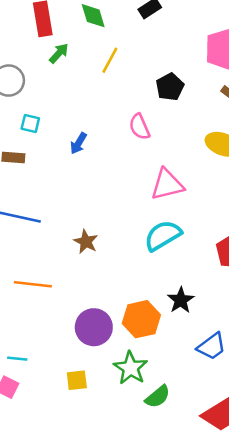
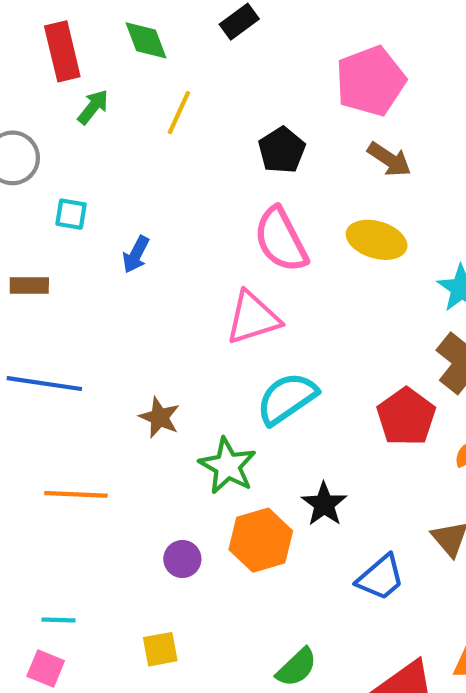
cyan square: (30, 124) -> (71, 214), moved
pink semicircle: (139, 127) -> (281, 240), moved, size x1.5
pink triangle: (167, 185) -> (253, 318), moved
purple circle: (94, 327) -> (182, 559), size x0.6
green star: (131, 368) -> (228, 466), moved

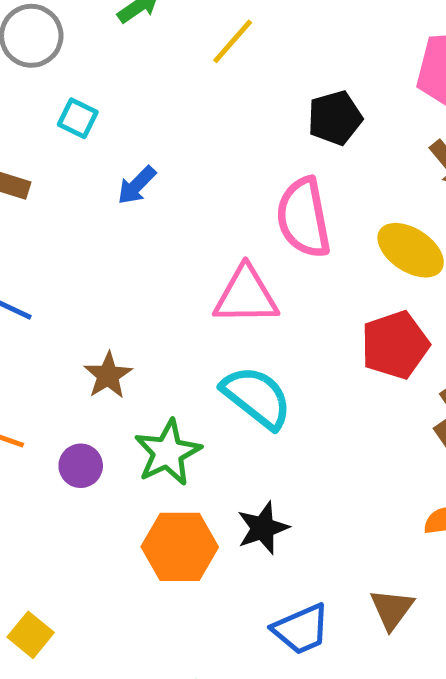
cyan semicircle: (287, 398) -> (257, 397), turned 56
red pentagon: (406, 417) -> (395, 345), moved
purple circle: (182, 559) -> (81, 466), moved
yellow square: (160, 649) -> (31, 635), turned 33

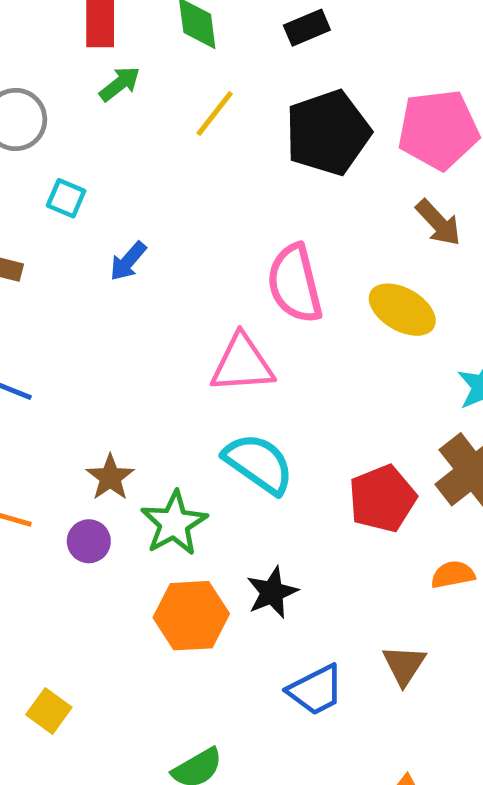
black pentagon: (335, 118) -> (328, 133), moved, size x1.6
red pentagon: (395, 345) -> (382, 499), moved
brown star: (108, 375) -> (110, 477), moved

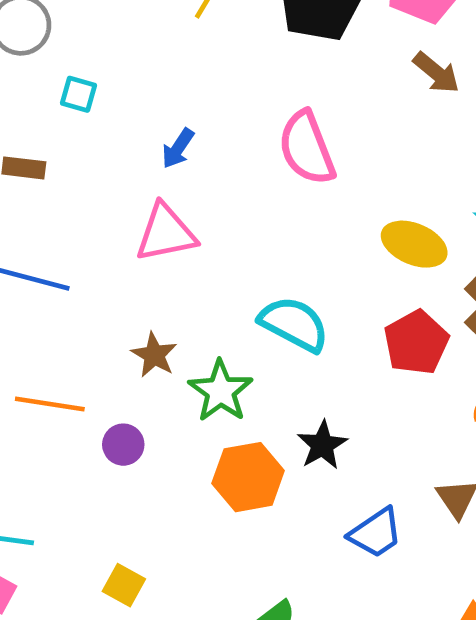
blue arrow: (128, 261) -> (178, 148), moved
yellow ellipse: (402, 310) -> (414, 244), moved
pink triangle: (242, 364) -> (166, 233), moved
purple circle: (89, 541) -> (123, 445), moved

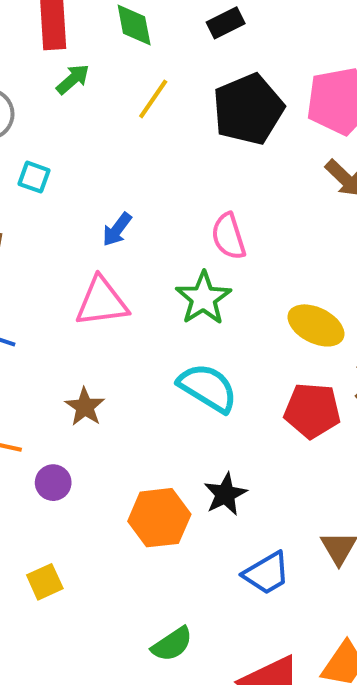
pink semicircle: (307, 148) -> (228, 236), size x0.7
red pentagon: (416, 342) -> (312, 411), turned 30
green star: (221, 391) -> (203, 298), moved
yellow square: (124, 585) -> (45, 582), moved, turned 33

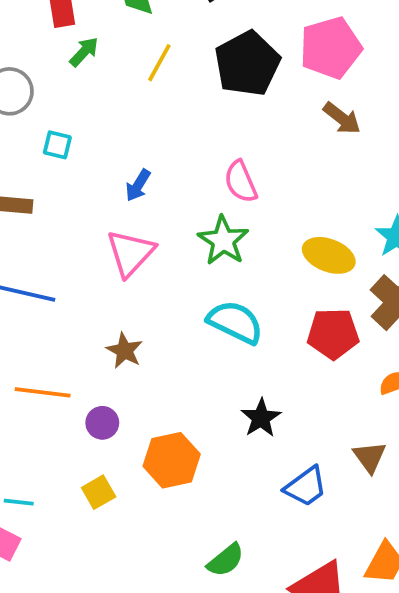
pink triangle: (102, 302) -> (130, 253), turned -34
orange hexagon: (159, 518) -> (172, 460), moved
yellow square: (45, 582) -> (99, 492), moved

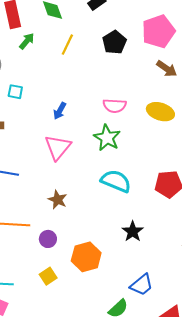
black pentagon: (247, 64) -> (114, 42), size x0.7
pink semicircle: (241, 182) -> (115, 106), turned -60
yellow ellipse: (329, 255) -> (160, 112), moved
blue trapezoid: (306, 487) -> (142, 285), moved

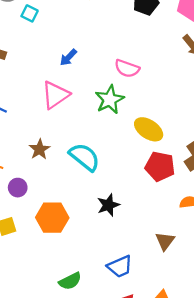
cyan square: (15, 92) -> (30, 13), moved
yellow ellipse: (160, 112) -> (149, 129), moved
cyan semicircle: (116, 181) -> (84, 157), moved
blue trapezoid: (142, 285) -> (120, 266), moved

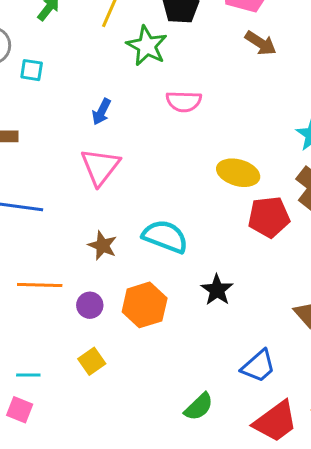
green star: (110, 100) -> (147, 46), moved
orange hexagon: (52, 218) -> (145, 305), moved

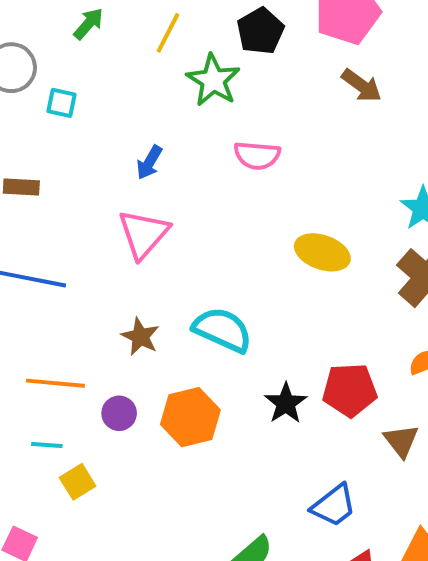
red pentagon: (269, 217) -> (350, 390), moved
yellow square: (92, 361) -> (78, 482), moved
cyan line: (28, 375) -> (47, 445), moved

